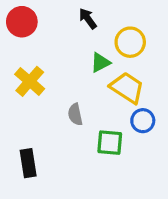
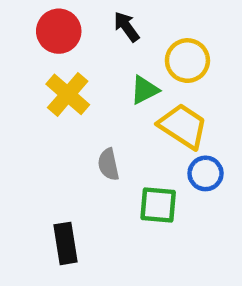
red circle: (22, 22) -> (59, 31), moved
yellow cross: (30, 81) -> (68, 94), moved
black rectangle: (28, 163) -> (65, 243), moved

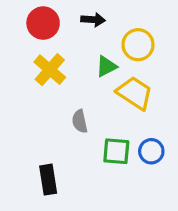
black arrow: (126, 27) -> (93, 20), turned 130
blue circle: (206, 173) -> (151, 151), moved

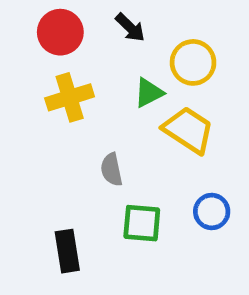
black arrow: (93, 20) -> (130, 28), turned 40
yellow cross: (50, 70) -> (70, 97), turned 32
green square: (116, 151) -> (142, 223), moved

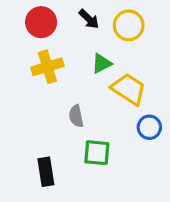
yellow circle: (193, 62) -> (129, 25), moved
blue circle: (212, 212) -> (149, 127), moved

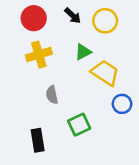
gray semicircle: (76, 116) -> (52, 95), moved
green square: (97, 153) -> (79, 125), turned -30

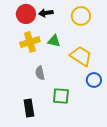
black arrow: (73, 16) -> (46, 13), moved, turned 128
green triangle: (83, 52) -> (54, 41), moved, turned 40
green square: (79, 125) -> (61, 96), turned 30

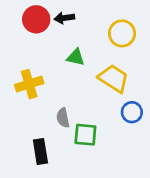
yellow circle: (81, 16) -> (122, 33), moved
yellow cross: (30, 42) -> (29, 84), moved
gray semicircle: (40, 73) -> (63, 118), moved

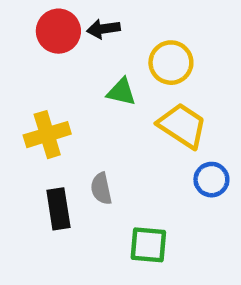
yellow circle: (122, 33) -> (171, 63), moved
green square: (85, 135) -> (148, 245), moved
black rectangle: (40, 152) -> (58, 209), moved

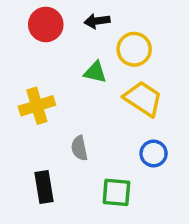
black arrow: (103, 29) -> (97, 21), moved
blue circle: (211, 180) -> (154, 153), moved
black rectangle: (58, 209) -> (44, 187), moved

